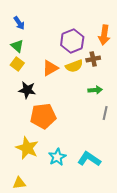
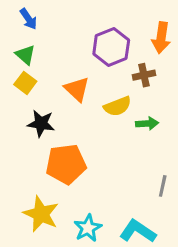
yellow semicircle: (74, 66) -> (117, 106), moved
orange triangle: (50, 68) -> (77, 89), turned -48
gray line: (105, 113) -> (163, 186), moved

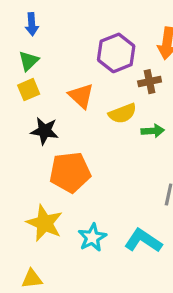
blue arrow: (28, 19) -> (32, 24), turned 30
green triangle: (25, 55) -> (29, 61), turned 35
yellow square: (25, 83) -> (29, 90), turned 30

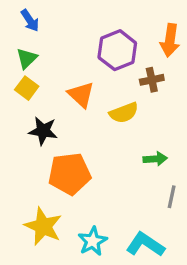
blue arrow: (32, 24) -> (30, 21), turned -30
yellow square: (29, 90) -> (27, 88), turned -30
green arrow: (153, 131) -> (155, 159), moved

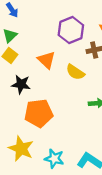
yellow semicircle: (124, 113) -> (75, 72), turned 54
cyan star: (93, 241) -> (54, 159), turned -30

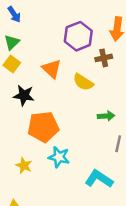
yellow star: (21, 149) -> (24, 166), size x0.6
cyan star: (54, 159) -> (59, 157), moved

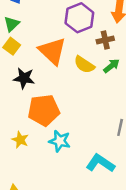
orange triangle: (52, 69) -> (52, 51), size x1.4
green arrow: (106, 116) -> (111, 66), moved, turned -35
yellow star: (24, 166) -> (20, 140), moved

